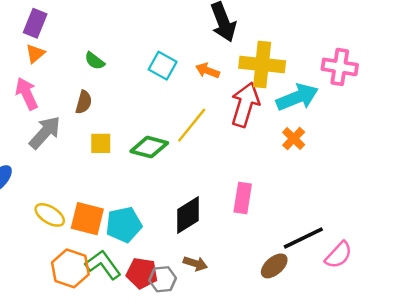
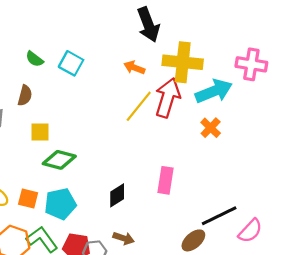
cyan square: (163, 66) -> (71, 63), moved
yellow line: (192, 125) -> (139, 106), moved
green diamond: (149, 147) -> (59, 160), moved
black diamond: (188, 215) -> (117, 195), size x0.7
orange square: (87, 219) -> (28, 199), size x0.7

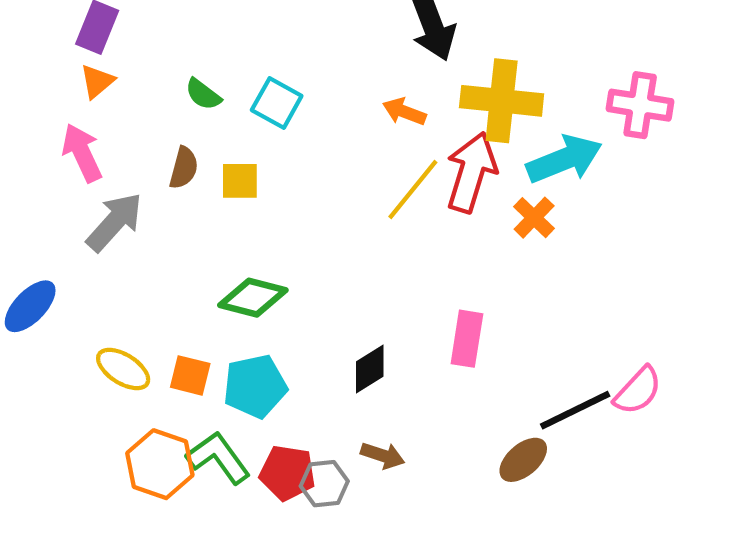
orange cross: (211, 128) -> (534, 218), moved
yellow square: (40, 132) -> (240, 181), moved
pink semicircle: (250, 231) -> (638, 391), moved

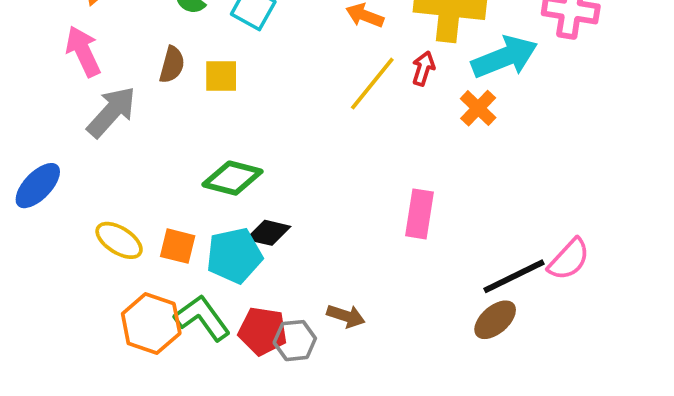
red arrow: (471, 172) -> (423, 68), size x0.5
black diamond: (370, 369) -> (268, 233), moved, turned 45
brown ellipse: (523, 460) -> (495, 320), moved

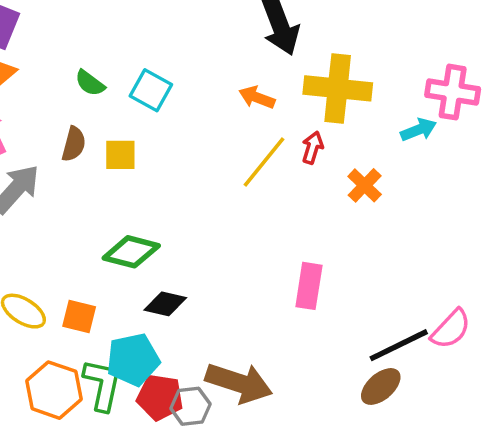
cyan arrow: (505, 57) -> (418, 130), moved, size x0.6
cyan pentagon: (234, 256) -> (133, 360), moved
brown arrow: (346, 316) -> (239, 383), size x1.8
green L-shape: (202, 318) -> (102, 385), turned 48

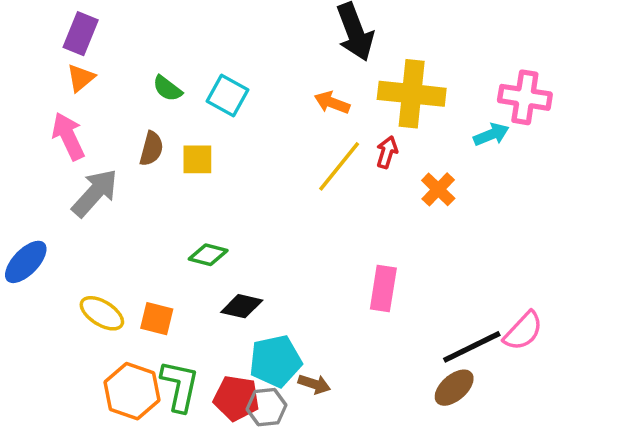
green diamond: (131, 252) -> (208, 255), size x0.7
cyan pentagon: (133, 360) -> (275, 361), moved
brown arrow: (239, 383) -> (314, 384), size x0.5

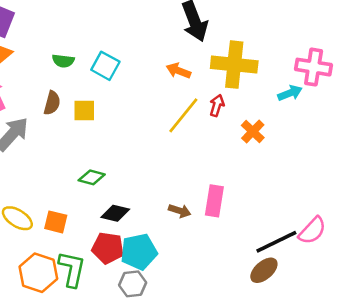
green semicircle: (167, 88) -> (63, 61), turned -30
brown arrow: (314, 384) -> (180, 211), moved
red pentagon: (236, 398) -> (108, 248), moved

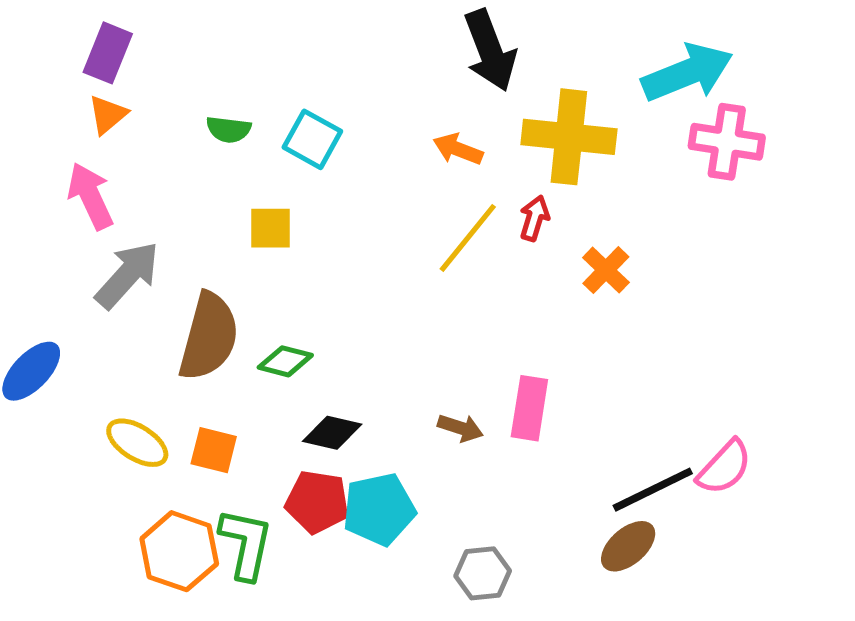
cyan arrow: (290, 93) -> (687, 73), moved, size x1.8
brown semicircle: (52, 103) -> (209, 337), moved, size x1.8
gray hexagon: (133, 284) -> (483, 573), moved

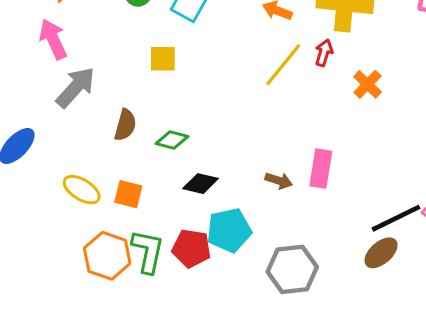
brown semicircle: (209, 337) -> (125, 125), size x0.6
red pentagon: (317, 502) -> (191, 248), moved
gray hexagon: (483, 573) -> (292, 269), size x1.5

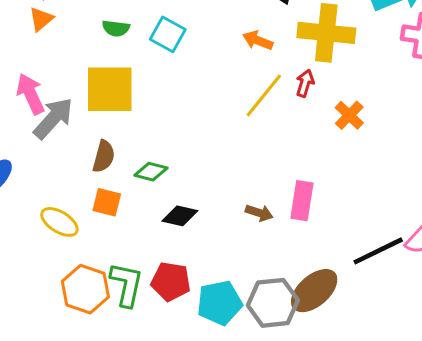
pink arrow: (53, 39) -> (30, 94), moved
yellow square: (163, 59) -> (110, 89), moved, size x1.8
orange square: (128, 194) -> (107, 202), moved
cyan pentagon: (229, 230) -> (220, 303), moved
brown ellipse: (381, 253) -> (314, 291), moved, size x1.4

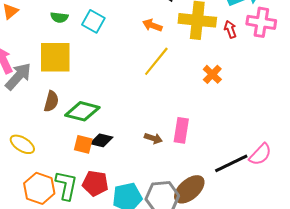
red arrow: (305, 83) -> (230, 29), moved, turned -36
green diamond: (151, 172) -> (82, 111), size x1.6
orange square: (107, 202) -> (83, 144), moved

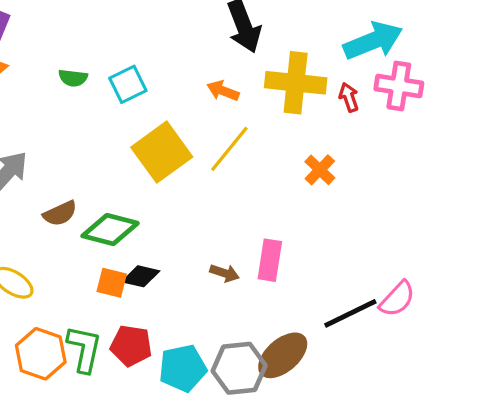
cyan square: (93, 21) -> (128, 84), turned 35
yellow square: (55, 57) -> (162, 152), moved, turned -36
brown semicircle: (51, 101) -> (60, 213), turned 50

